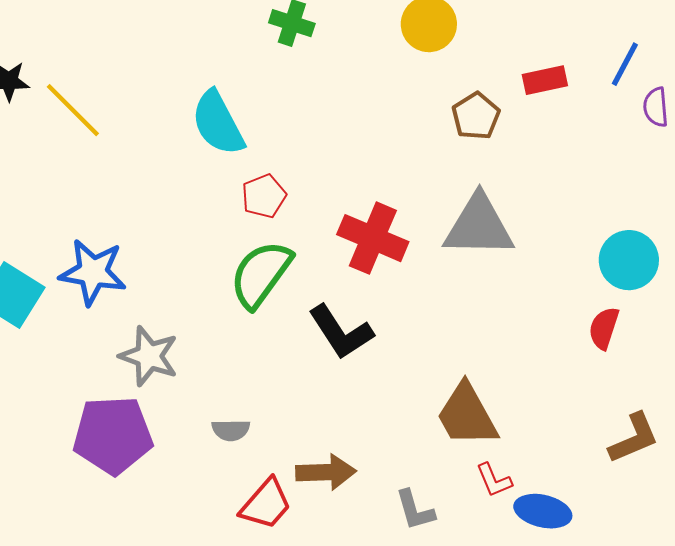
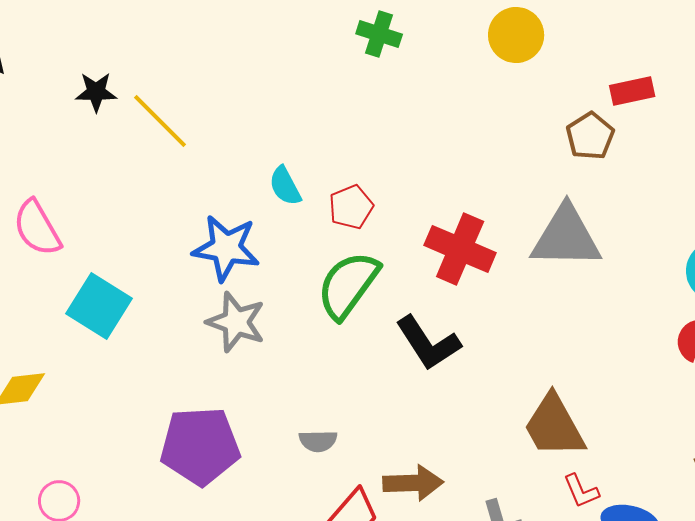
brown pentagon: (476, 116) -> (590, 136), moved
cyan semicircle: (218, 123) -> (285, 186), moved, size x0.6
blue star: (93, 272) -> (226, 248), moved
gray star: (149, 356) -> (236, 322), moved

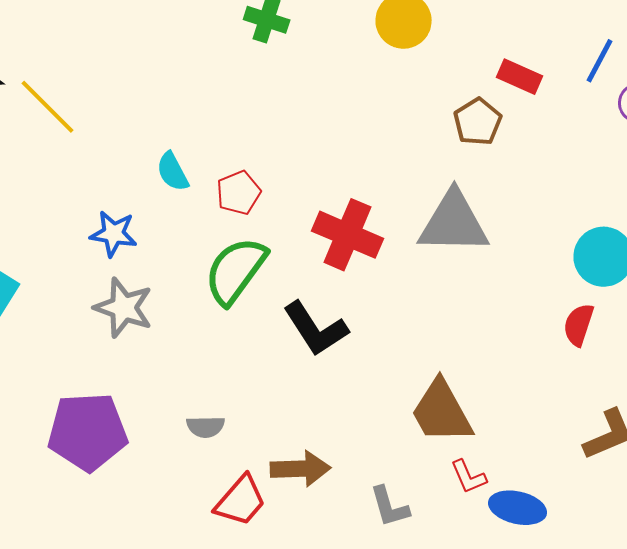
red rectangle: (632, 91) -> (520, 77), turned 36
blue star: (226, 248) -> (114, 234), size x0.7

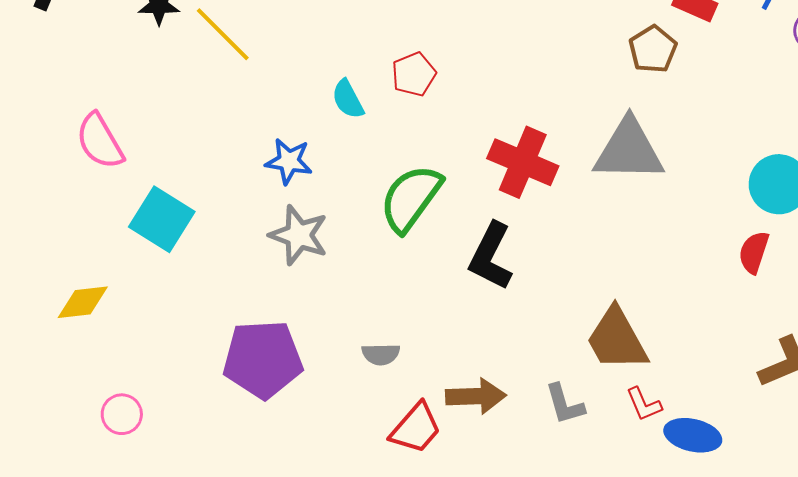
red pentagon: (239, 193) -> (414, 74), moved
black L-shape: (316, 329) -> (491, 256), turned 60
gray L-shape: (390, 507) -> (565, 404), moved

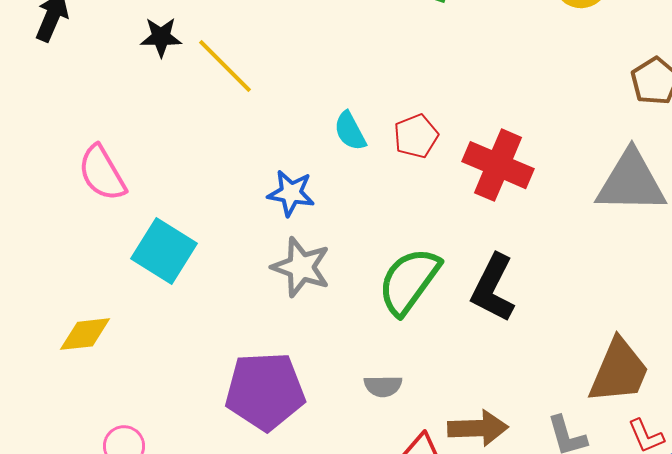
red pentagon: (414, 74) -> (416, 136), moved
red cross: (523, 162) -> (498, 165), moved
green semicircle: (411, 198) -> (409, 281), moved
brown trapezoid: (617, 339) -> (619, 371), turned -128

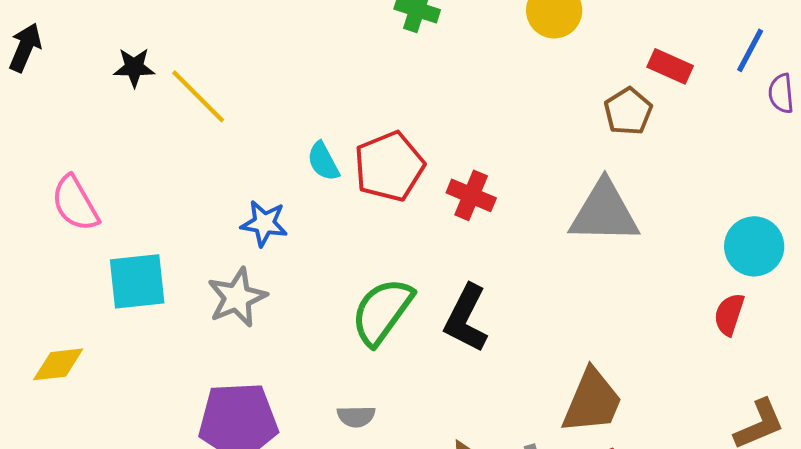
red pentagon: (416, 136) -> (389, 166), size x1.6
red cross: (498, 165) -> (471, 195), size x0.7
cyan square: (164, 251) -> (137, 281), turned -38
gray star: (301, 267) -> (237, 297), moved, turned 30

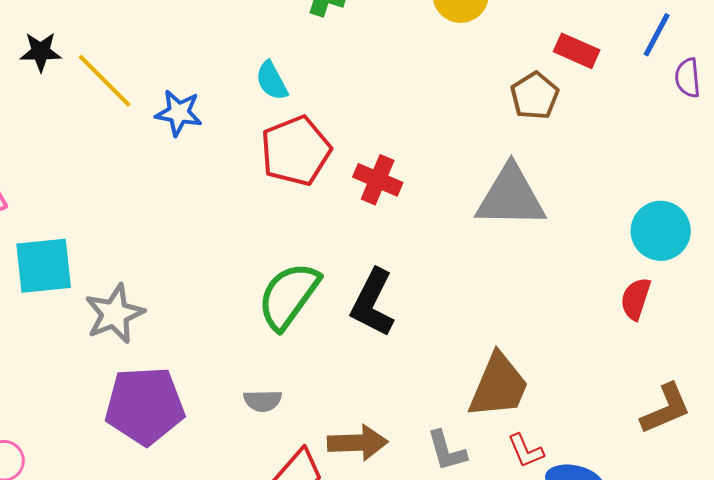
cyan semicircle: (323, 161) -> (272, 81), moved
blue star: (264, 223) -> (179, 113), moved
gray star: (237, 297) -> (115, 314), moved

